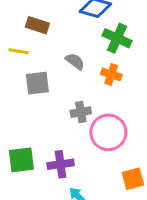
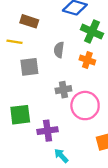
gray semicircle: (75, 61) -> (59, 50), turned -119
green square: (21, 160) -> (20, 115), moved

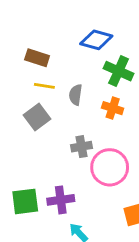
yellow line: (14, 42) -> (44, 86), moved
gray square: (29, 67) -> (37, 117), turned -30
green square: (20, 115) -> (25, 201), moved

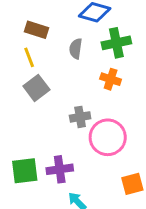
green cross: (119, 71) -> (116, 43), turned -36
yellow line: (44, 86) -> (29, 57), moved, turned 60
gray semicircle: (76, 95) -> (76, 49), moved

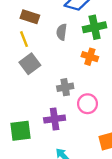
pink circle: (108, 137) -> (88, 104), size x0.7
purple cross: (60, 169) -> (55, 119), moved

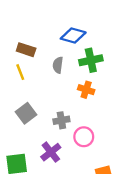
gray square: (30, 64) -> (26, 113), moved
purple cross: (55, 119) -> (51, 152), turned -30

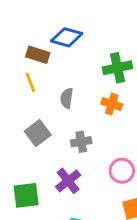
blue diamond: (73, 36) -> (67, 37), moved
gray semicircle: (58, 65) -> (67, 98), moved
pink circle: (84, 137) -> (122, 171), moved

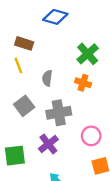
blue diamond: (67, 37) -> (55, 17), moved
green cross: (117, 68) -> (88, 54), turned -30
gray cross: (81, 142) -> (59, 113), size x1.5

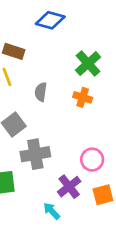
gray cross: (59, 113) -> (35, 154), moved
purple cross: (48, 144) -> (69, 187), moved

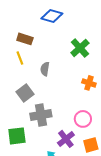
orange cross: (83, 97) -> (89, 83), moved

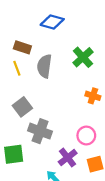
gray semicircle: (45, 69) -> (44, 66), moved, size x1.5
gray cross: (41, 115) -> (40, 131), turned 30

